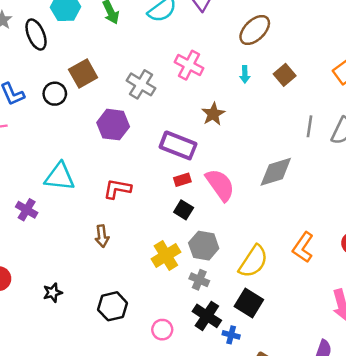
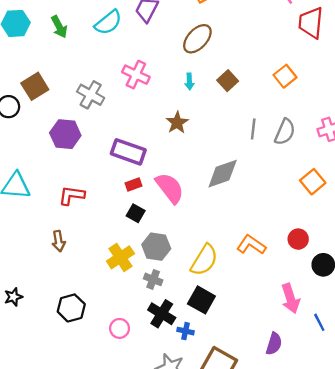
brown star: (213, 114) -> (177, 123), moved
orange L-shape: (303, 247) -> (251, 245), turned 92

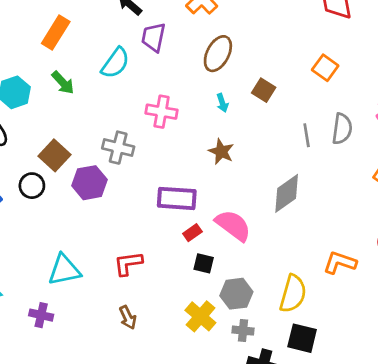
purple hexagon: (65, 134) -> (89, 183), moved

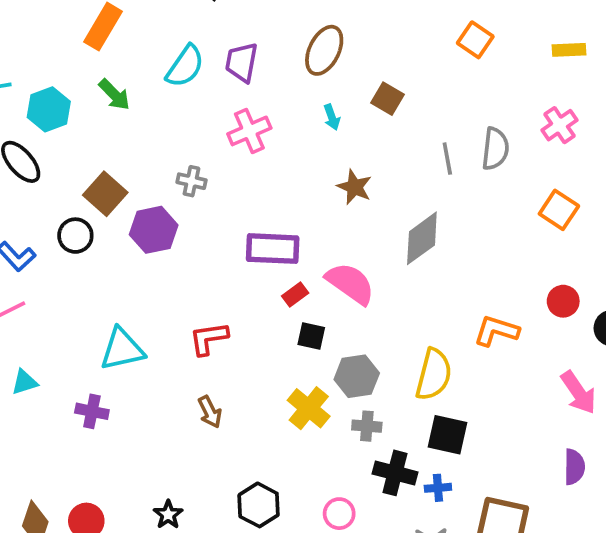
purple trapezoid: (154, 37) -> (242, 62), moved
orange square: (325, 68) -> (475, 40), moved
pink cross: (162, 112) -> (249, 131), turned -32
gray cross: (118, 148) -> (191, 181), size x0.7
brown star: (221, 152) -> (354, 187), moved

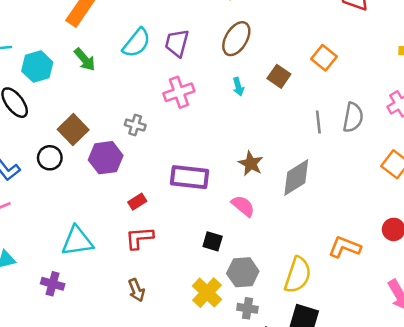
orange square: (475, 40) -> (324, 58), moved
brown star: (354, 187) -> (251, 164), moved
pink semicircle: (350, 283) -> (243, 206), size x0.7
red rectangle: (295, 295) -> (137, 202), moved

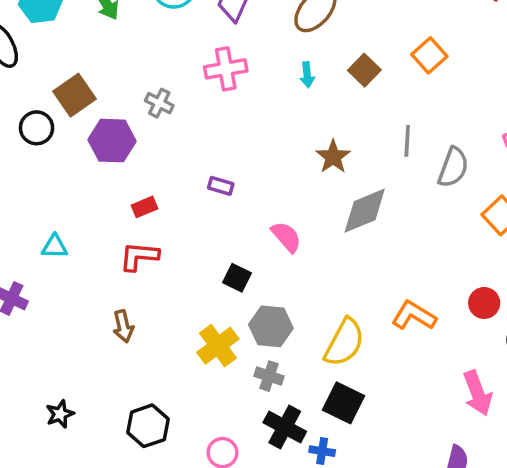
gray semicircle: (353, 117) -> (453, 167), moved
brown star: (251, 164) -> (333, 157), moved
purple rectangle: (190, 177) -> (221, 186), size x0.5
cyan triangle: (77, 241) -> (54, 247), size x0.6

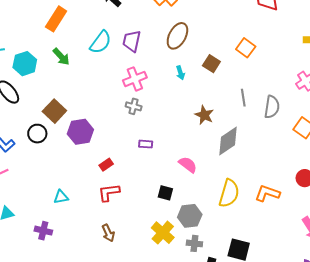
gray cross: (159, 103) -> (134, 106), moved
yellow semicircle: (344, 342) -> (229, 193), moved

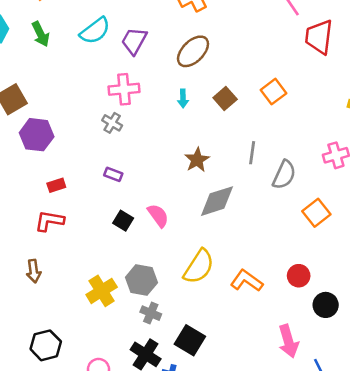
black square: (165, 193) -> (123, 221), moved
gray cross: (194, 243) -> (151, 313), moved

